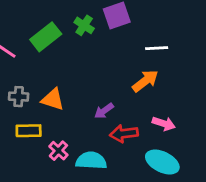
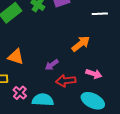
white line: (157, 48) -> (100, 14), moved

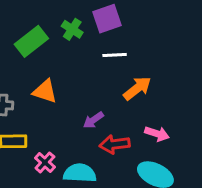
white line: (100, 14) -> (115, 55), moved
orange triangle: (16, 57) -> (45, 91), moved

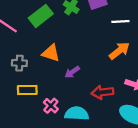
white line: (115, 55) -> (120, 22), moved
purple arrow: (93, 120) -> (72, 72), moved

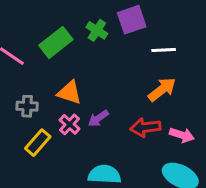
yellow rectangle: (27, 90) -> (38, 143), turned -48
red arrow: (102, 92) -> (145, 127), moved
pink cross: (51, 106) -> (70, 124), moved

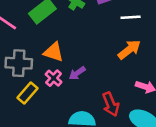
gray cross: (27, 106) -> (19, 63), size x1.5
red arrow: (145, 127) -> (111, 104), moved, turned -105

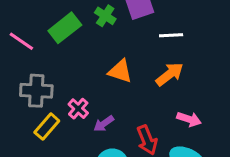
orange triangle: (54, 52) -> (120, 71), moved
purple arrow: (77, 73) -> (104, 124), moved

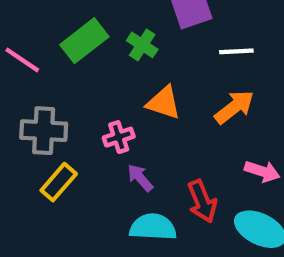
green cross: (105, 16) -> (142, 45), moved
pink cross: (78, 109) -> (119, 137), moved, turned 30
purple arrow: (104, 124) -> (140, 178), turned 84

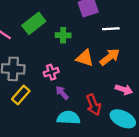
green cross: (142, 45) -> (63, 35), moved, turned -32
orange triangle: (164, 103) -> (85, 58), moved

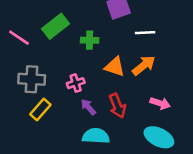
red arrow: (93, 105) -> (117, 106), moved

